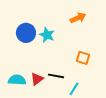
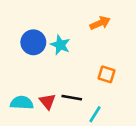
red triangle: (37, 79) -> (47, 101), turned -32

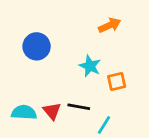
cyan star: (60, 45) -> (90, 66), moved
orange square: (107, 74) -> (117, 82), turned -30

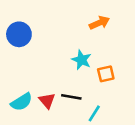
blue circle: (37, 46) -> (19, 34), moved
cyan semicircle: (24, 112) -> (22, 102), turned 145

